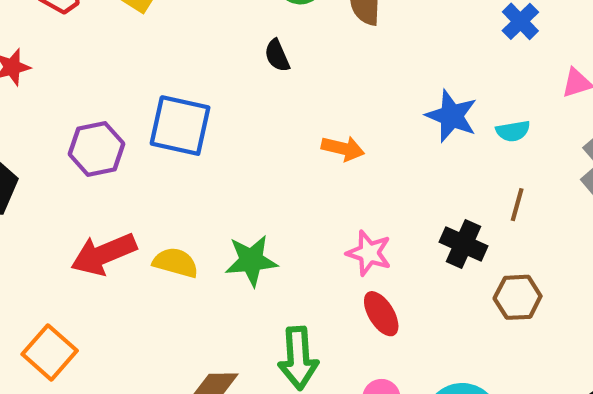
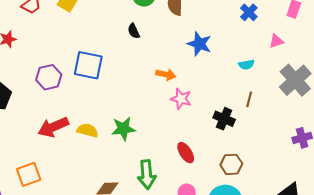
blue star: (451, 116) -> (199, 44), moved
pink star: (369, 253) -> (181, 99), moved
brown hexagon: (518, 297) -> (231, 164), moved
orange square: (50, 352) -> (29, 174), turned 30

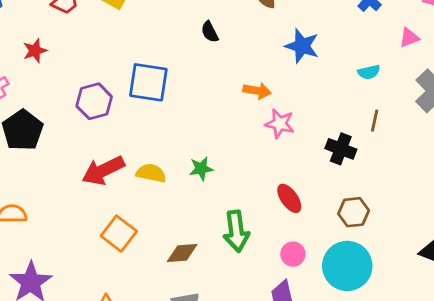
green star: (123, 129) -> (201, 169), size x0.7
orange square: (29, 174) -> (119, 234), moved, turned -30

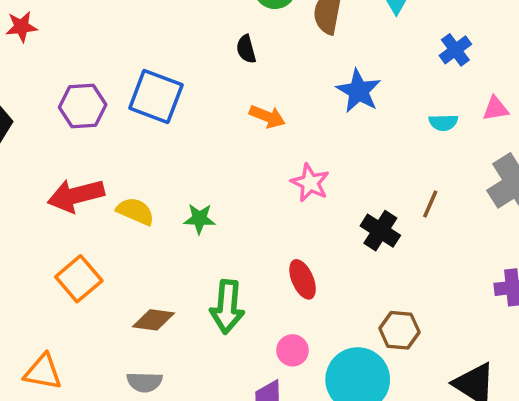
cyan semicircle: (369, 72) -> (443, 122), moved
orange arrow: (257, 91) -> (267, 117), moved
brown hexagon: (354, 212) -> (399, 330), moved

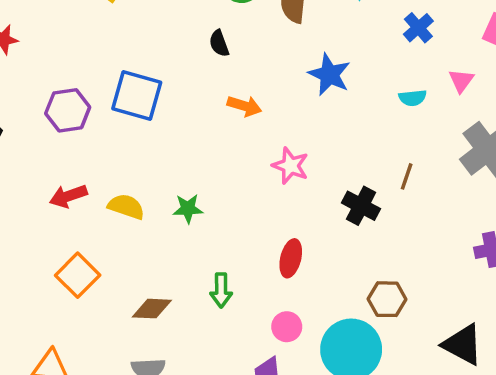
pink triangle: (495, 109) -> (461, 81), turned -40
red arrow: (76, 195) -> (68, 196), size x0.7
red ellipse: (303, 279) -> (291, 258), turned 42
green arrow: (227, 307) -> (221, 290), size x0.7

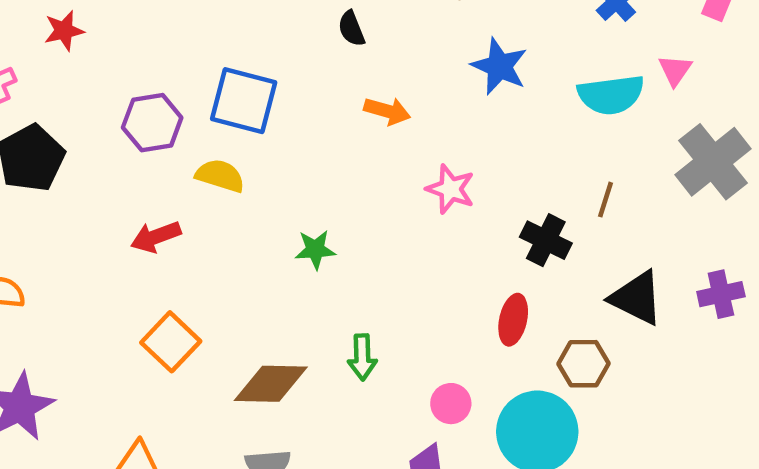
cyan semicircle: (413, 98) -> (611, 95), size x1.8
yellow semicircle: (126, 207) -> (220, 176), moved
red ellipse: (291, 258) -> (513, 320), moved
brown diamond: (152, 309) -> (271, 384), size x1.4
black triangle: (463, 345) -> (637, 298), moved

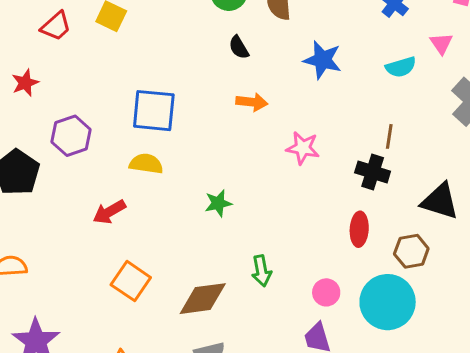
black semicircle: (351, 29) -> (239, 47), moved
cyan semicircle: (611, 95) -> (401, 67), size x0.7
purple hexagon: (152, 123) -> (71, 136), moved
brown line: (605, 200) -> (389, 136), moved

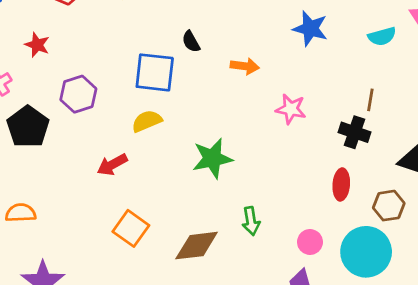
black semicircle: (239, 47) -> (191, 42), moved
red star: (25, 83) -> (37, 45), turned -30
yellow semicircle: (146, 164) -> (147, 121), turned -32
green star: (218, 203) -> (212, 158), size x1.6

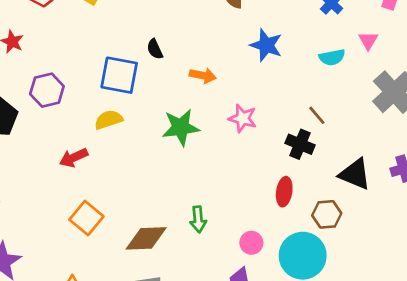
brown line: (370, 100) -> (317, 115), turned -54
green star: (212, 158) -> (181, 127), moved

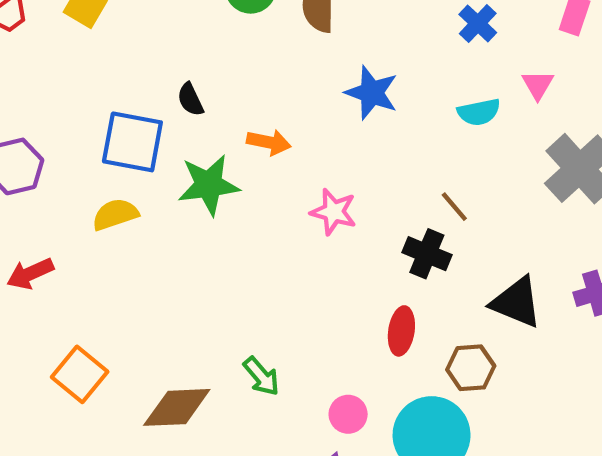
green star: (181, 127) -> (209, 185), moved
red arrow: (74, 158) -> (30, 274), moved
green arrow: (198, 219) -> (261, 376), turned -35

